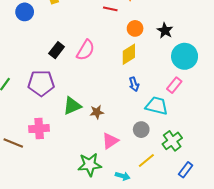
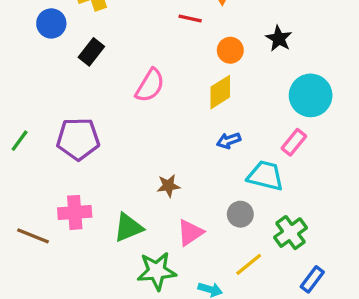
black star: (165, 31) -> (279, 39), moved
black rectangle: (57, 50) -> (91, 52), moved
blue arrow: (134, 84) -> (229, 141), turned 88
green triangle: (72, 106) -> (128, 228), moved

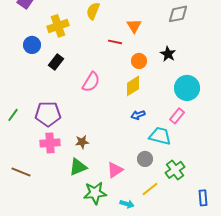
brown star: (168, 186) -> (82, 142), moved
pink cross: (75, 212) -> (50, 143), moved
blue rectangle: (312, 279) -> (203, 198), moved, turned -42

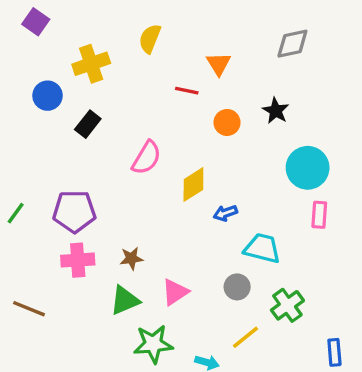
yellow diamond: (133, 86) -> (193, 185), moved
pink rectangle: (177, 116) -> (319, 215), moved, turned -35
pink triangle: (115, 170) -> (175, 292), moved

